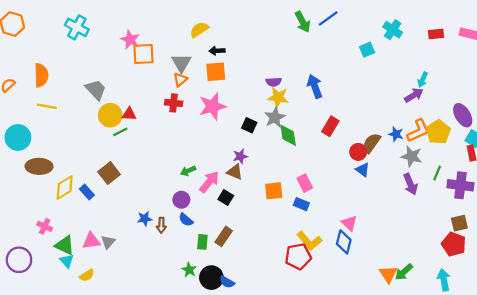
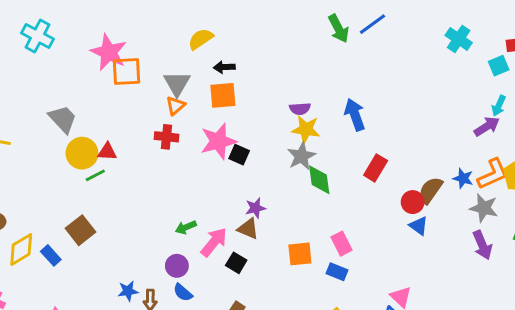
pink star: (130, 40) -> (109, 52), size x1.4
cyan square: (367, 50) -> (499, 66), moved
black square: (249, 125) -> (239, 155), moved

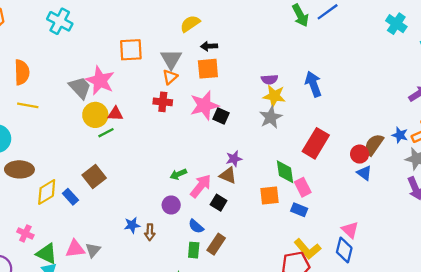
pink star: (109, 52) -> (100, 81), moved
red rectangle: (376, 168) -> (316, 143), moved, size x1.4
green diamond: (319, 180) -> (285, 172), moved
blue semicircle: (183, 293) -> (196, 226), moved

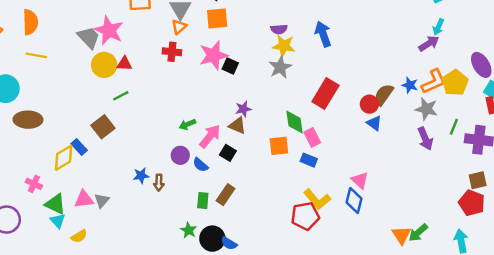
green line: (106, 133) -> (121, 96), moved
yellow diamond: (47, 192) -> (64, 158), moved
blue semicircle: (196, 226) -> (200, 165), moved

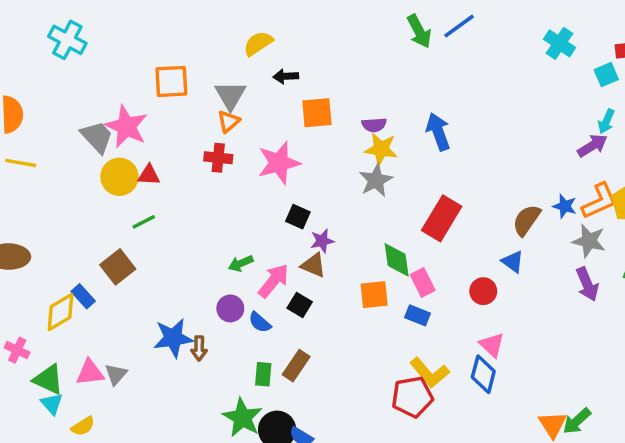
orange square: (217, 18) -> (317, 113), moved
black square: (230, 66) -> (298, 217), moved
red circle: (369, 104) -> (483, 291), moved
blue star: (141, 176) -> (173, 338), size x1.6
green star: (189, 230) -> (242, 418), size x1.6

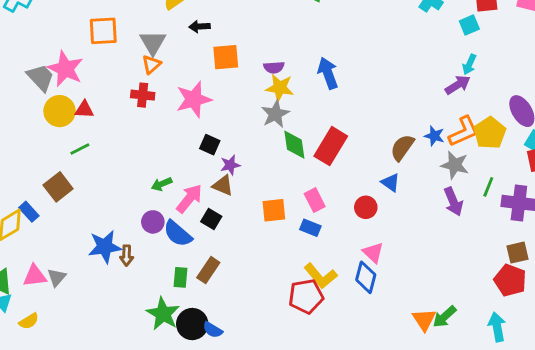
green diamond: (397, 260) -> (294, 145), moved
blue semicircle: (260, 322) -> (178, 234), size x1.5

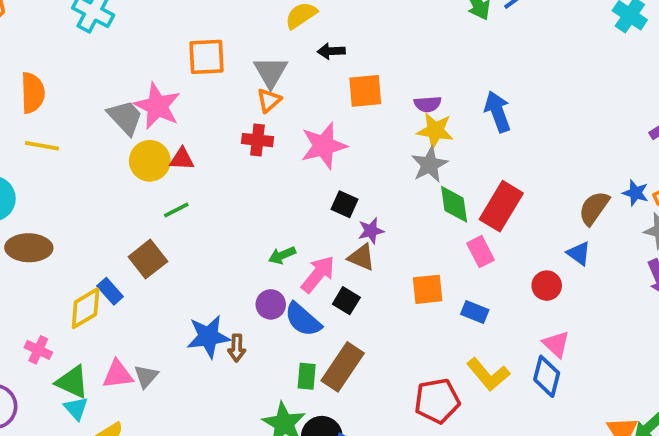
pink rectangle: (315, 200) -> (481, 252), moved
brown rectangle: (208, 270) -> (343, 367), size x1.4
red pentagon: (306, 296) -> (437, 401), moved

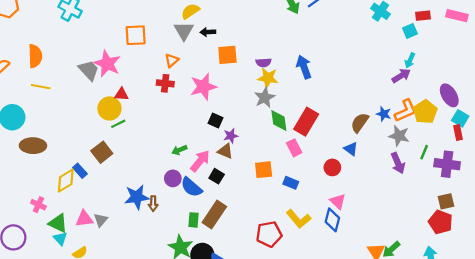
gray triangle: (271, 72) -> (184, 31), moved
yellow circle: (150, 161) -> (109, 108), moved

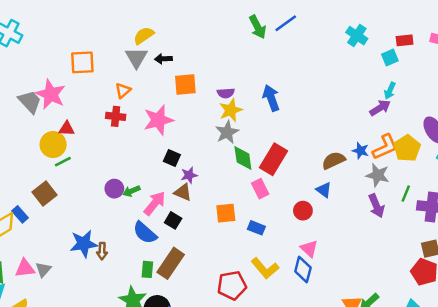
yellow star: (268, 78) -> (231, 110), turned -30
brown semicircle: (360, 123) -> (334, 160), turned 30
purple circle: (173, 178) -> (114, 189), moved

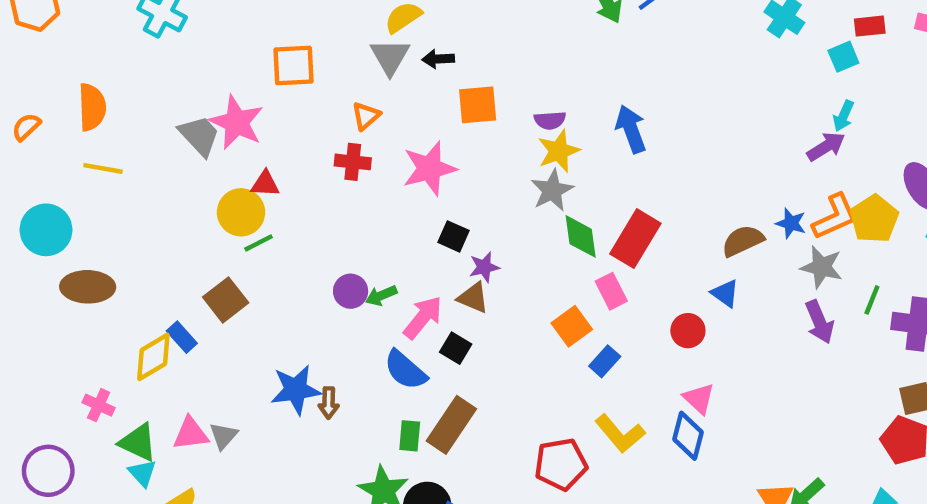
orange square: (226, 213) -> (572, 326), moved, turned -30
blue rectangle: (256, 228) -> (605, 361), turned -70

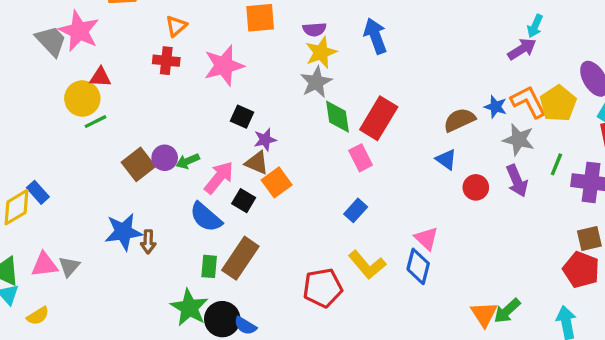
orange L-shape: (835, 217) -> (528, 102), turned -93
brown square: (226, 300) -> (138, 164), moved
orange square: (572, 326) -> (277, 182), moved
red circle: (688, 331) -> (476, 187), moved

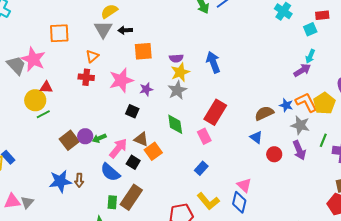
green diamond: (338, 117) -> (175, 124), moved
purple star: (265, 140) -> (146, 89), moved
brown arrow: (148, 242) -> (79, 180), moved

